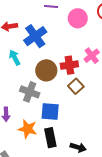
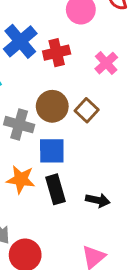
red cross: (69, 65) -> (57, 53), moved
brown circle: (46, 70) -> (52, 106), moved

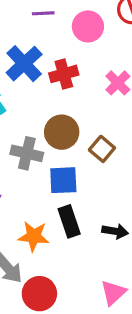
brown square: (87, 110) -> (102, 149), moved
orange star: (21, 179) -> (34, 236), moved

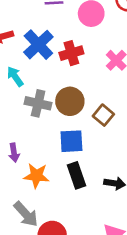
gray cross: (27, 153) -> (38, 103), moved
orange star: (34, 236) -> (36, 176), moved

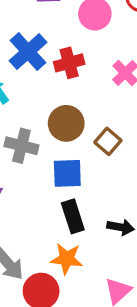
gray cross: (38, 103) -> (21, 146), moved
orange star: (36, 176) -> (67, 259), moved

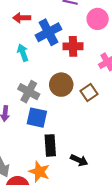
brown square: (108, 141) -> (89, 92), moved
blue square: (67, 173) -> (37, 118), moved

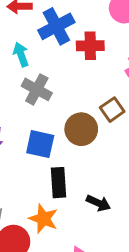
brown circle: (61, 85) -> (81, 129), moved
gray cross: (29, 92) -> (37, 89), moved

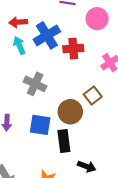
cyan arrow: (21, 54) -> (19, 45), moved
black rectangle: (59, 183) -> (64, 141), moved

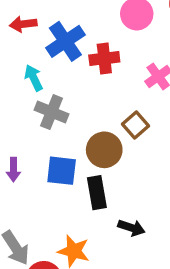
cyan arrow: (19, 45) -> (34, 78), moved

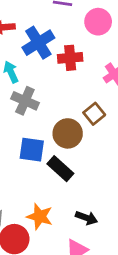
black rectangle: (97, 193) -> (60, 169), turned -40
black arrow: (131, 228) -> (86, 218), moved

